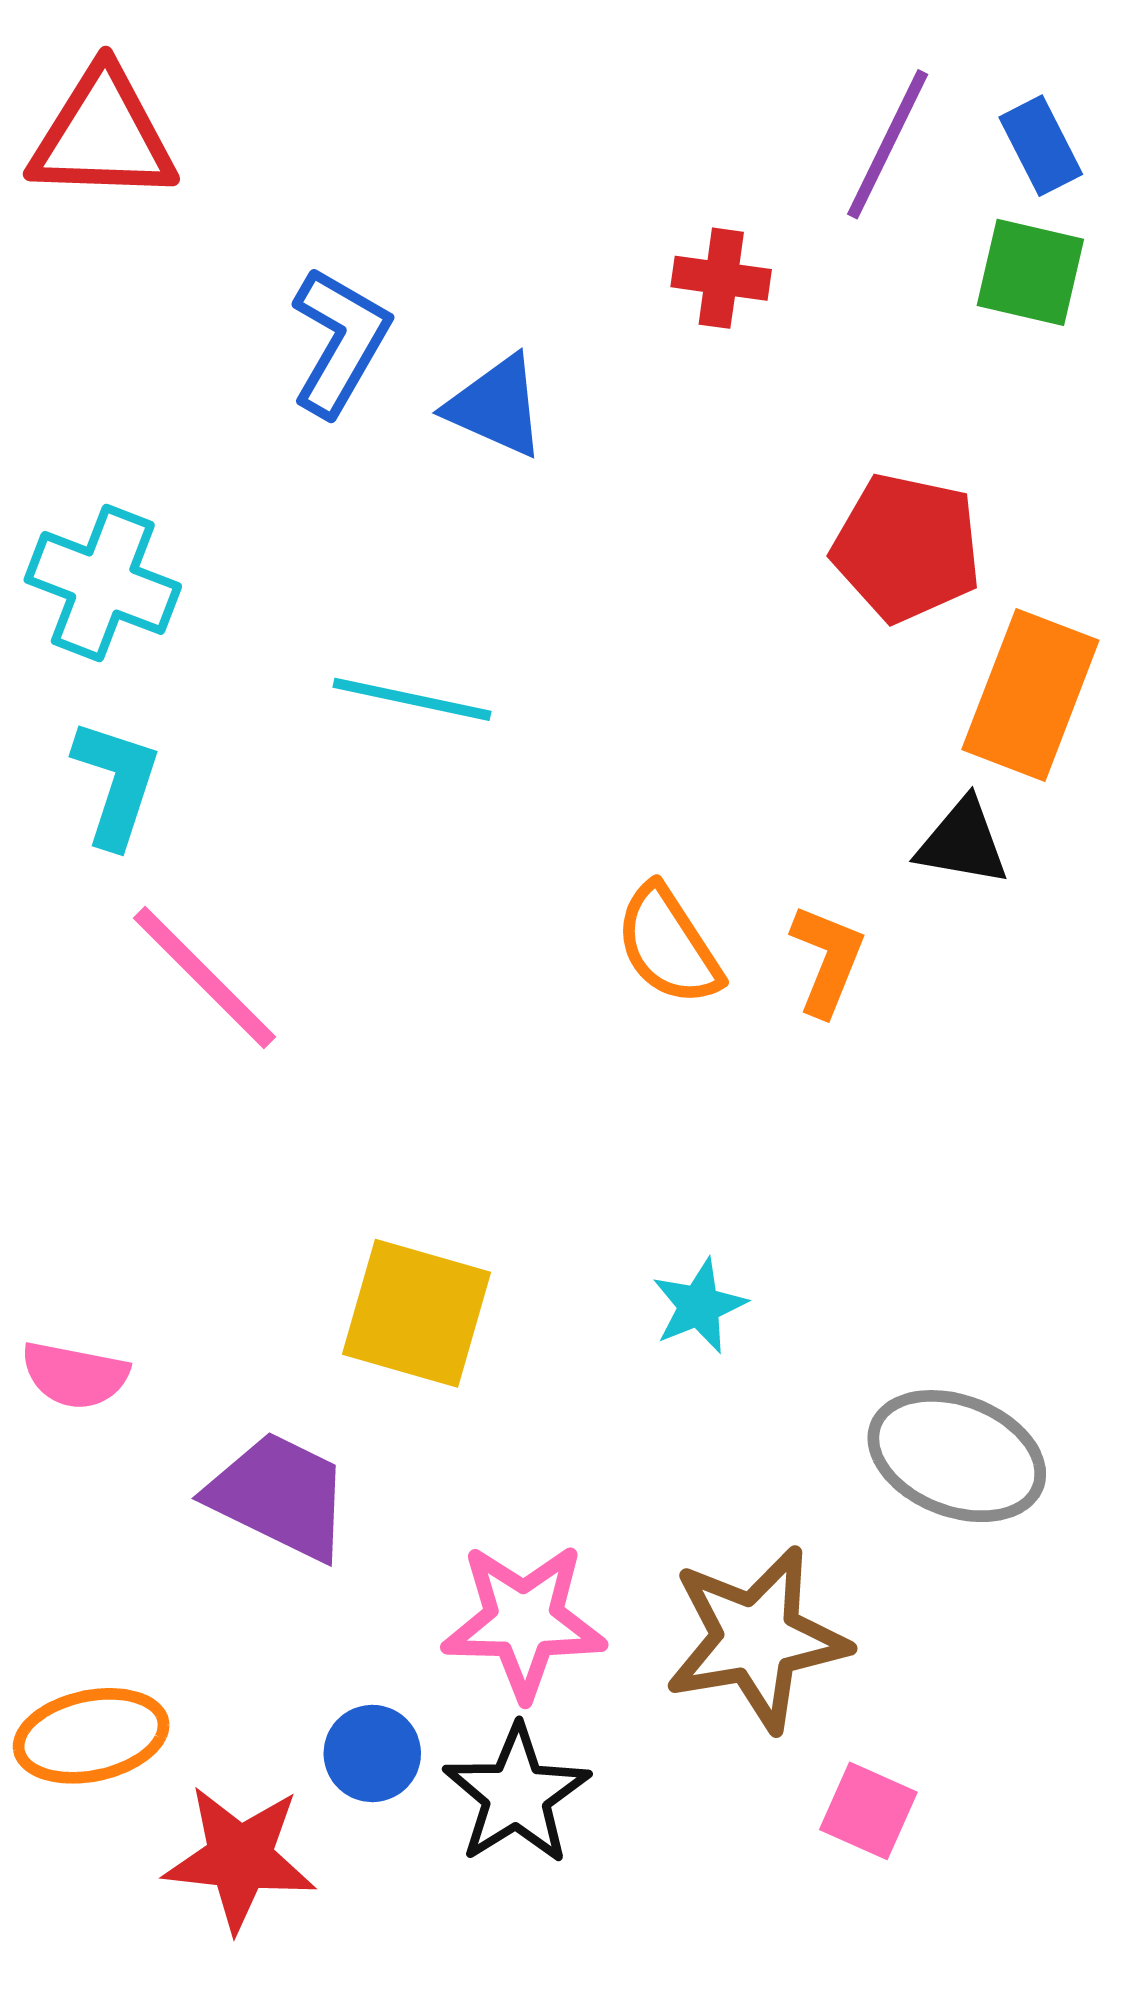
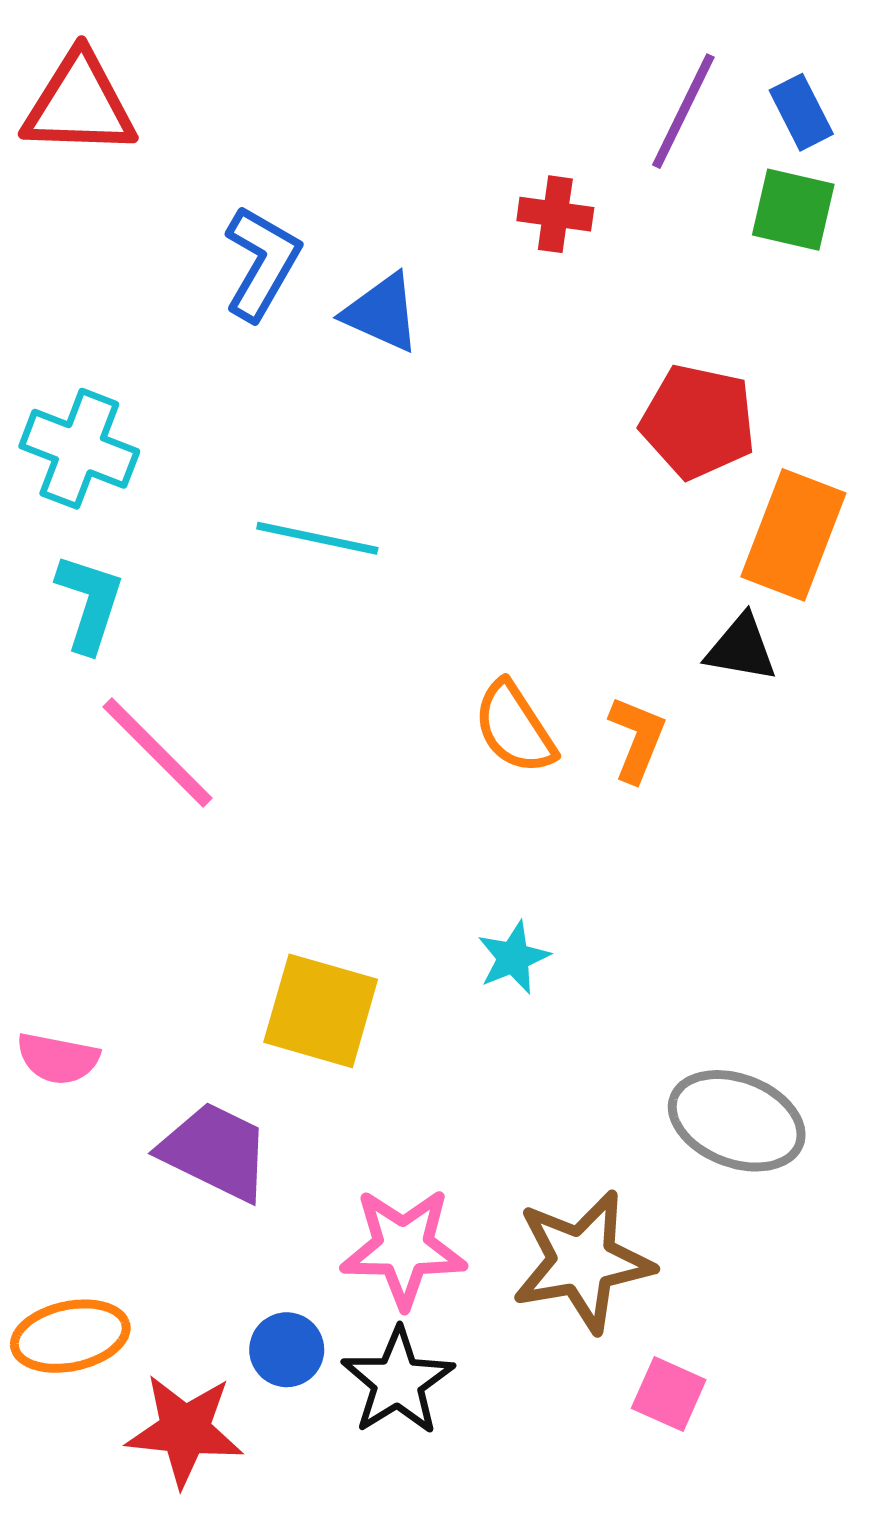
cyan star: (699, 1306) -> (513, 958), moved

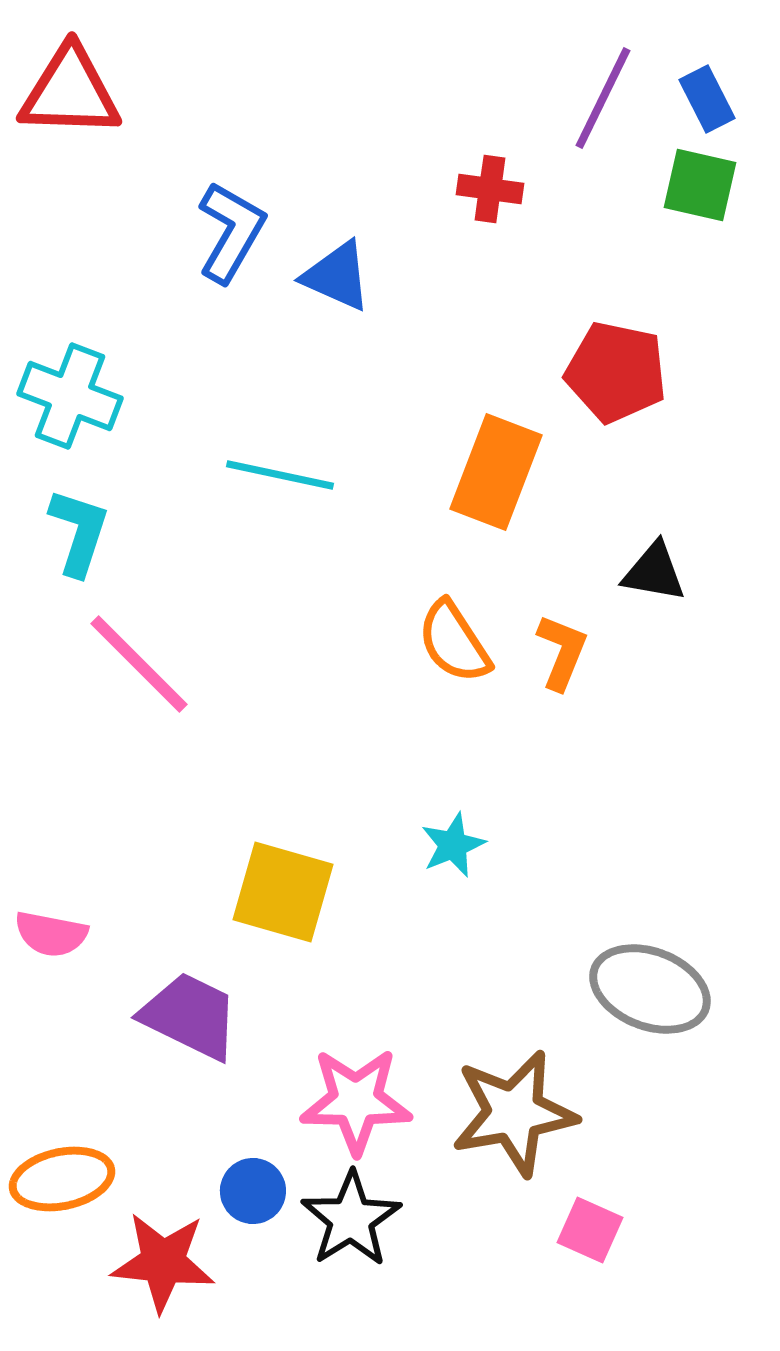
orange rectangle: (793, 535) -> (496, 472), moved

